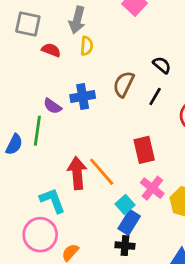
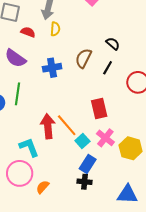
purple semicircle: (52, 106) -> (15, 58), moved, size x1.5
cyan square: (125, 205) -> (82, 141), moved

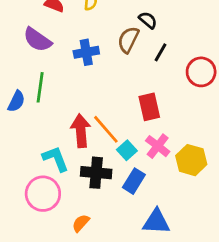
black semicircle: (113, 44) -> (148, 20), moved
black cross: (85, 182) -> (96, 173), moved, size x1.5
orange semicircle: (43, 187) -> (81, 223), moved
blue triangle: (127, 194) -> (156, 222), moved

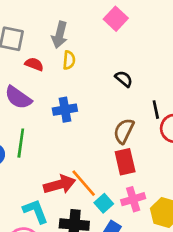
brown semicircle: (128, 40) -> (124, 131), moved
black line: (160, 52) -> (156, 110), moved, turned -42
red arrow: (81, 131) -> (60, 184), turned 80
pink cross: (158, 146) -> (133, 199), turned 35

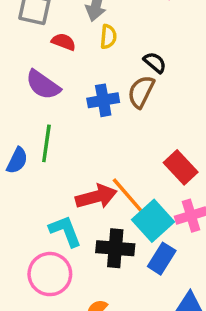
black semicircle: (124, 79) -> (155, 62), moved
brown semicircle: (124, 131) -> (141, 92), moved
red rectangle: (125, 162) -> (181, 167), turned -30
cyan square: (104, 203) -> (153, 221), size x1.6

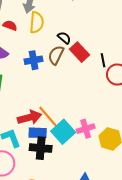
yellow semicircle: (108, 37) -> (37, 22), size x1.5
red rectangle: (181, 167) -> (79, 52), moved
blue rectangle: (162, 259) -> (38, 133), moved, turned 60

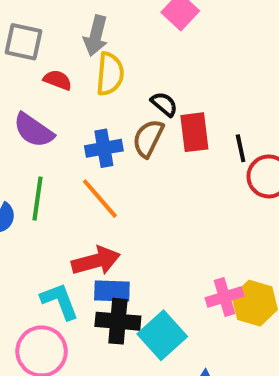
red rectangle: (79, 52) -> (194, 132), turned 36
orange line: (48, 116) -> (100, 199), moved
pink cross: (86, 129) -> (224, 297), moved
cyan square: (63, 132) -> (162, 335), moved

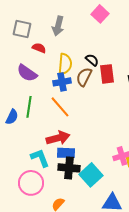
yellow semicircle: (110, 74) -> (65, 64), moved

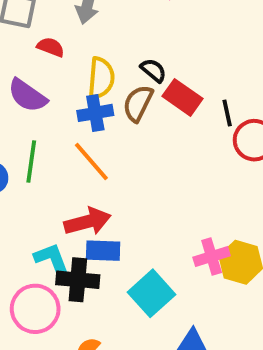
red rectangle: (107, 74) -> (183, 97), turned -48
black cross: (69, 168) -> (78, 280), moved

